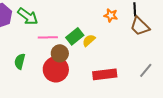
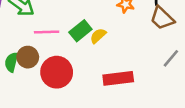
brown circle: (60, 53) -> (28, 57), moved
gray line: (146, 70) -> (171, 58), moved

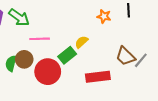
brown trapezoid: (162, 18) -> (125, 56), moved
green rectangle: (80, 31) -> (67, 55), moved

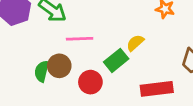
red circle: (48, 72) -> (90, 82), size x0.7

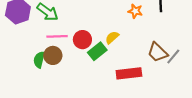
pink line: (80, 39) -> (57, 36), moved
red circle: (90, 82) -> (82, 40), moved

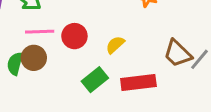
yellow semicircle: (112, 37) -> (115, 45), moved
green rectangle: (97, 51) -> (95, 80), moved

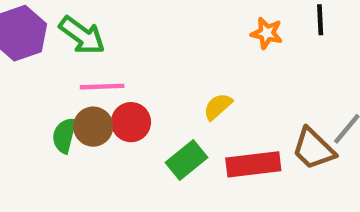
red circle: (74, 36) -> (131, 122), moved
brown trapezoid: (178, 53) -> (313, 149), moved

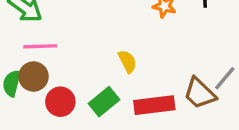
yellow semicircle: (218, 107) -> (127, 61), turned 105
red circle: (131, 122) -> (60, 102), moved

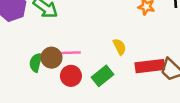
pink line: (40, 46) -> (68, 53), moved
red rectangle: (154, 105) -> (150, 66), moved

